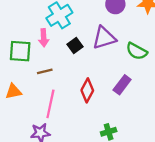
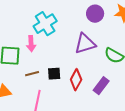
black square: (75, 46) -> (54, 74), moved, turned 32
red diamond: (87, 90) -> (76, 80), moved

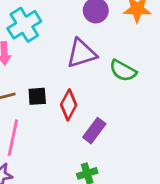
purple rectangle: (101, 86) -> (94, 131), moved

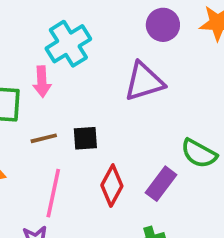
green semicircle: (123, 71) -> (199, 153), moved
red diamond: (69, 105) -> (112, 186), moved

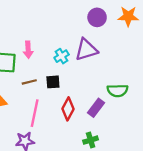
cyan cross: (68, 44) -> (62, 56), moved, size x0.6
green semicircle: (199, 153) -> (117, 91), turned -30

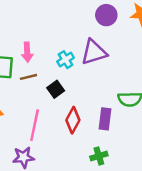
brown line: (29, 82) -> (28, 77), moved
black square: (53, 82) -> (56, 89), turned -32
purple rectangle: (96, 108) -> (105, 119), turned -30

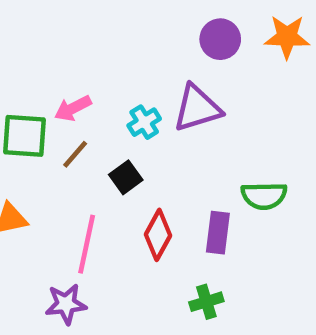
pink arrow: (27, 52) -> (73, 108), turned 66
brown line: (28, 77) -> (75, 154), turned -35

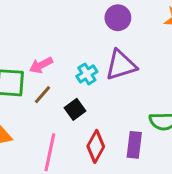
purple circle: (220, 39) -> (118, 18), moved

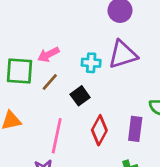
cyan cross: (87, 74) -> (91, 63), turned 36

